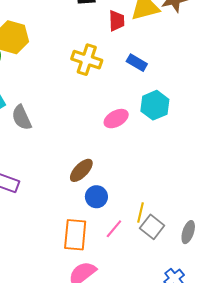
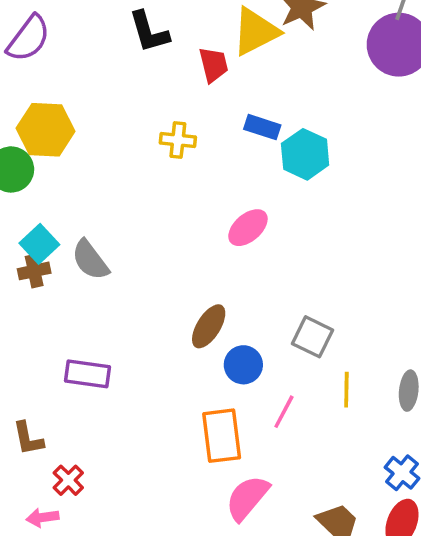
yellow cross: (87, 60) -> (178, 140), size x0.7
cyan hexagon: (155, 105) -> (305, 154), moved
yellow line: (140, 213) -> (346, 390), moved
gray square: (152, 227) -> (313, 337), moved

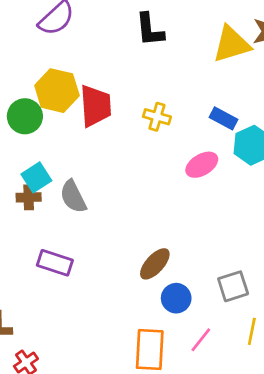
red trapezoid: (213, 65) -> (96, 106), moved, size x1.5
pink ellipse: (248, 228) -> (202, 165), moved
gray square: (313, 337) -> (233, 286), turned 36
purple rectangle: (88, 374) -> (55, 263), moved

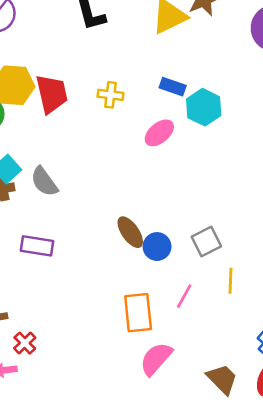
brown ellipse: (155, 264) -> (130, 232), turned -68
blue circle: (176, 298) -> (157, 247), moved

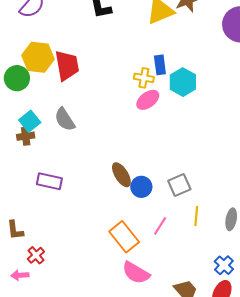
blue rectangle: (173, 87) -> (160, 65), turned 60
yellow cross: (110, 95) -> (144, 78), moved
gray semicircle: (44, 182) -> (65, 119), moved
orange rectangle: (138, 313) -> (124, 237), turned -36
pink semicircle: (156, 359) -> (136, 273), turned -104

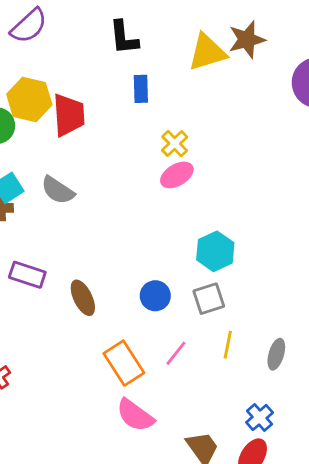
blue rectangle: (160, 65) -> (141, 89), moved
yellow cross: (144, 78) -> (175, 144), turned 30
cyan hexagon: (183, 82) -> (215, 251), moved
gray semicircle: (65, 119) -> (58, 190), turned -30
brown ellipse: (121, 175) -> (83, 298), moved

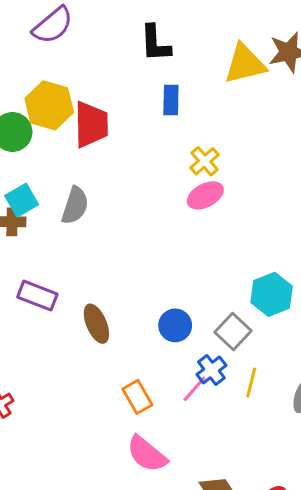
gray semicircle: (58, 190) -> (75, 206), turned -108
cyan hexagon: (215, 251) -> (272, 294), moved
gray square: (209, 299) -> (233, 332), turned -32
orange rectangle: (124, 363) -> (137, 397), size x0.7
blue cross: (260, 417) -> (211, 370), moved

